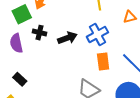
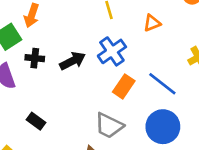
orange rectangle: (103, 62) -> (124, 86), turned 48
black rectangle: (20, 79) -> (36, 121), moved

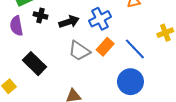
black rectangle: (36, 121) -> (35, 64), size x1.6
gray trapezoid: (109, 126) -> (79, 51), moved

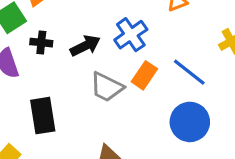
black rectangle: (35, 64) -> (43, 116), turned 45

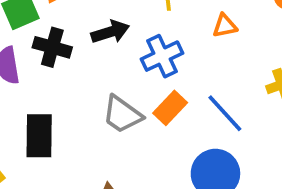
black cross: (41, 43) -> (52, 47), size x1.4
black arrow: (85, 46) -> (110, 32), moved

